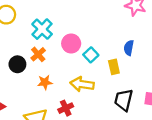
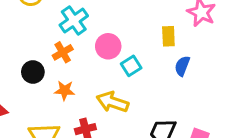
black circle: (17, 64) -> (33, 72), moved
yellow rectangle: (114, 67) -> (168, 36), moved

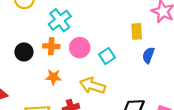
pink circle: (108, 46) -> (80, 48), moved
orange cross: (63, 52) -> (51, 46), turned 35
black circle: (33, 72) -> (24, 52), moved

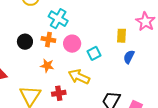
cyan cross: (60, 20) -> (58, 19), turned -30

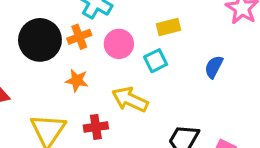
yellow rectangle: (121, 36) -> (169, 27), moved, turned 72
orange cross: (48, 40) -> (79, 37), turned -32
black circle: (25, 42) -> (40, 40), size x1.6

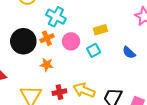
blue semicircle: (214, 67) -> (129, 53), turned -72
yellow arrow: (130, 99) -> (84, 90), moved

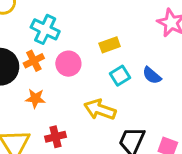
cyan square: (94, 50) -> (120, 76), moved
yellow arrow: (84, 90) -> (100, 110), moved

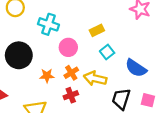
orange cross: (34, 61) -> (71, 73), moved
blue semicircle: (152, 75) -> (136, 68), moved, size x1.5
red cross: (56, 137) -> (71, 95), moved

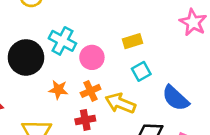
cyan cross: (48, 24) -> (62, 41), moved

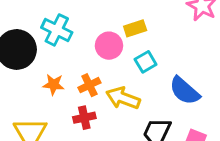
pink circle: (92, 57) -> (109, 46), moved

